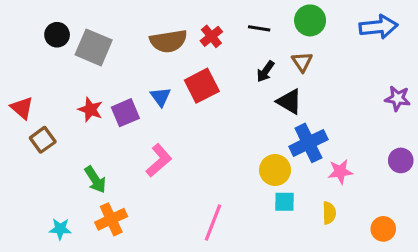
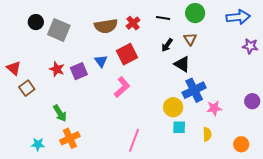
purple star: (398, 98) -> (250, 46), moved
pink L-shape: (159, 160) -> (122, 87), moved

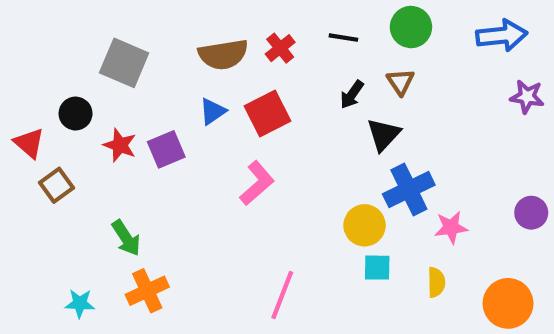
black circle: (36, 22) -> (76, 114), moved
blue triangle: (101, 61) -> (213, 111), moved, turned 32
black triangle: (182, 64) -> (384, 135), turned 42
orange circle: (241, 144) -> (508, 303), size x1.5

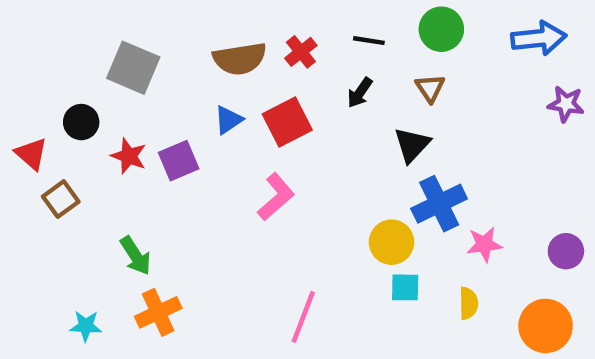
black arrow: (352, 95) -> (360, 93), moved
purple circle: (531, 213) -> (566, 251), moved

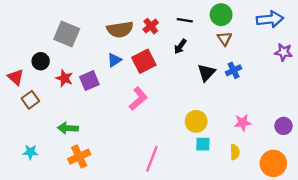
brown triangle: (430, 88) -> (224, 39), moved
blue cross: (439, 204) -> (234, 70), moved, size x0.6
green arrow: (136, 256) -> (68, 128), turned 126
cyan star: (86, 326) -> (30, 152), moved

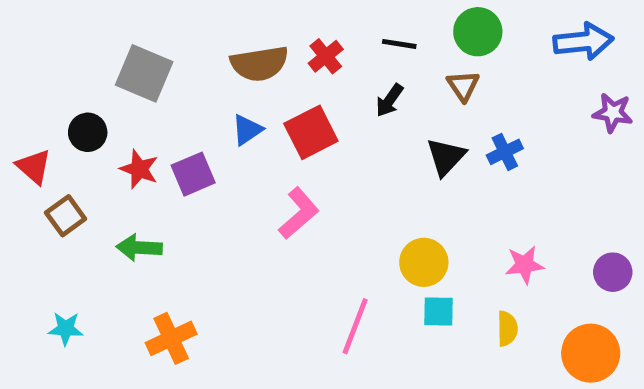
brown triangle: (224, 39) -> (463, 86), moved
green arrow: (68, 128) -> (139, 248), moved
pink line: (152, 159) -> (355, 326), moved

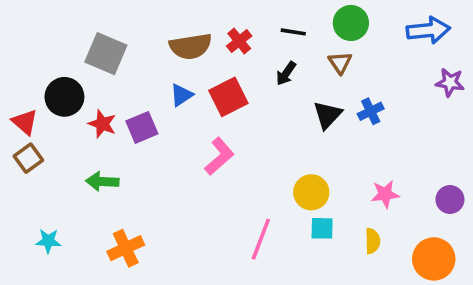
black circle: (88, 132) -> (64, 97), size x1.4
brown square: (66, 216) -> (28, 158), moved

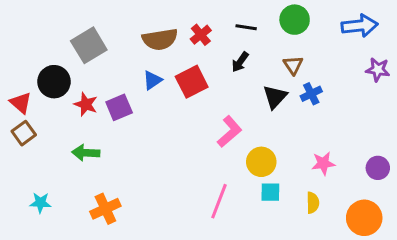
gray square: (106, 54) -> (89, 45), turned 36
brown triangle: (340, 63) -> (293, 65), moved
pink L-shape: (219, 156) -> (230, 132), moved

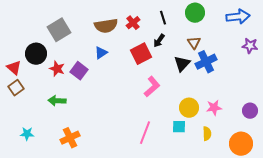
black line: (246, 27) -> (163, 18), turned 64
red square: (192, 82) -> (141, 54), moved
blue cross: (311, 94) -> (206, 62), size x1.5
purple square: (119, 107) -> (79, 71), turned -30
yellow circle: (261, 162) -> (189, 108), moved

